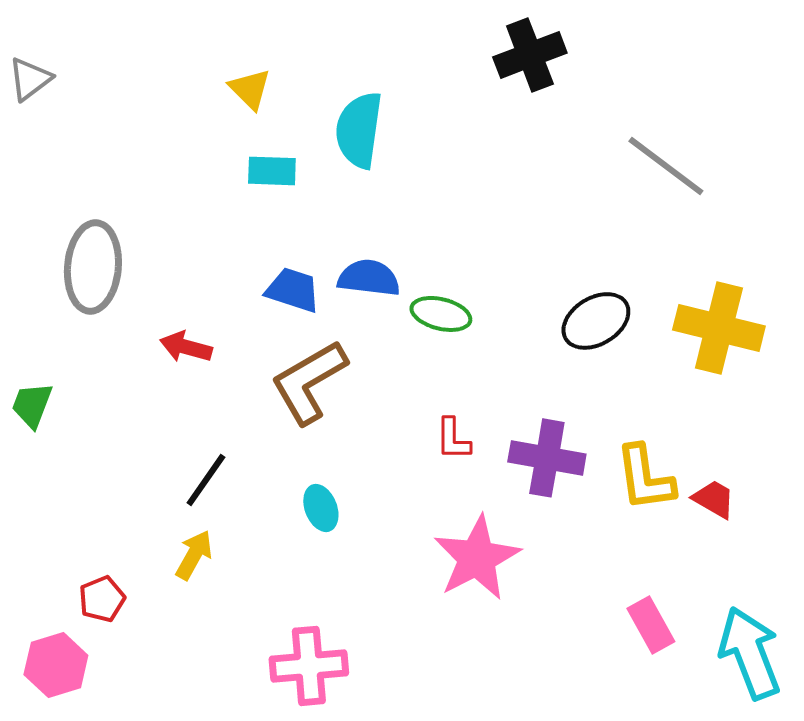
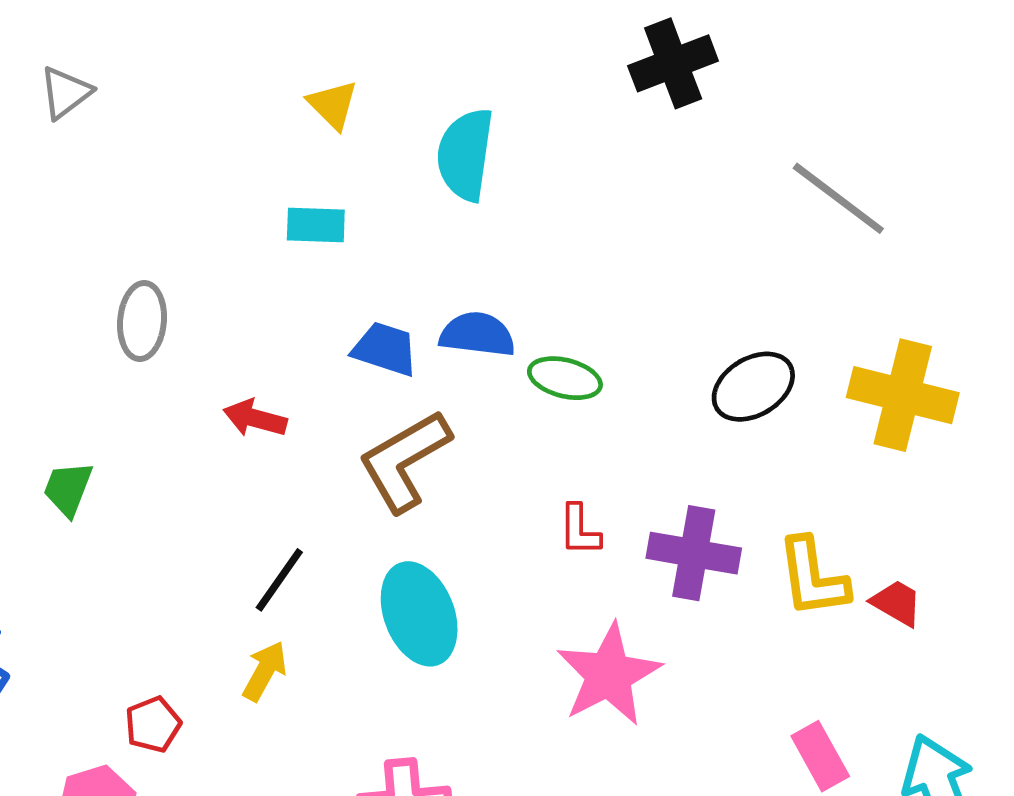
cyan rectangle: (272, 171) -> (316, 225), moved
gray ellipse: (93, 267) -> (142, 321), size x0.7
cyan ellipse: (321, 508) -> (419, 614), size x1.8

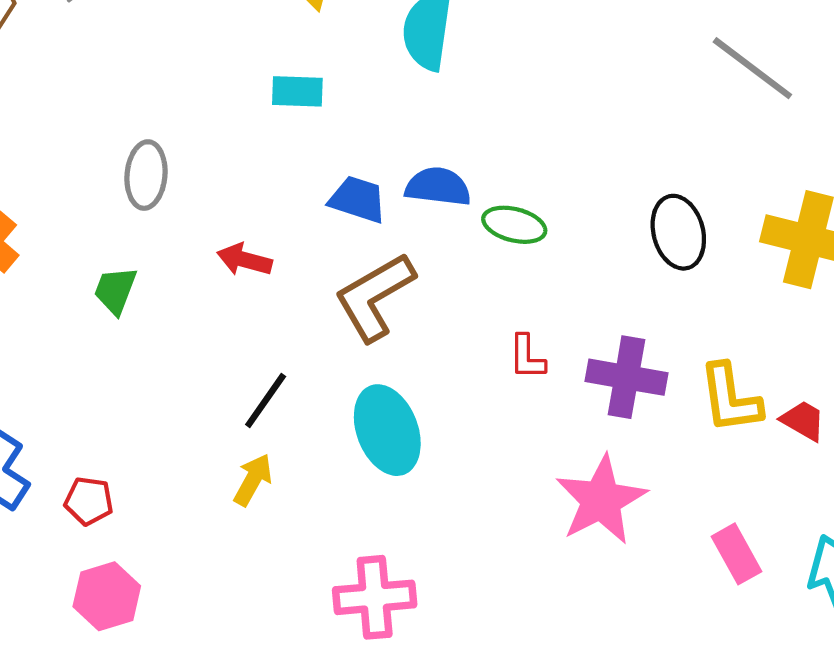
black ellipse: (753, 387) -> (678, 232), turned -74
green trapezoid: (68, 489) -> (115, 290), moved
pink star: (609, 675) -> (601, 500), moved
red pentagon: (153, 724) -> (89, 501), moved, turned 30

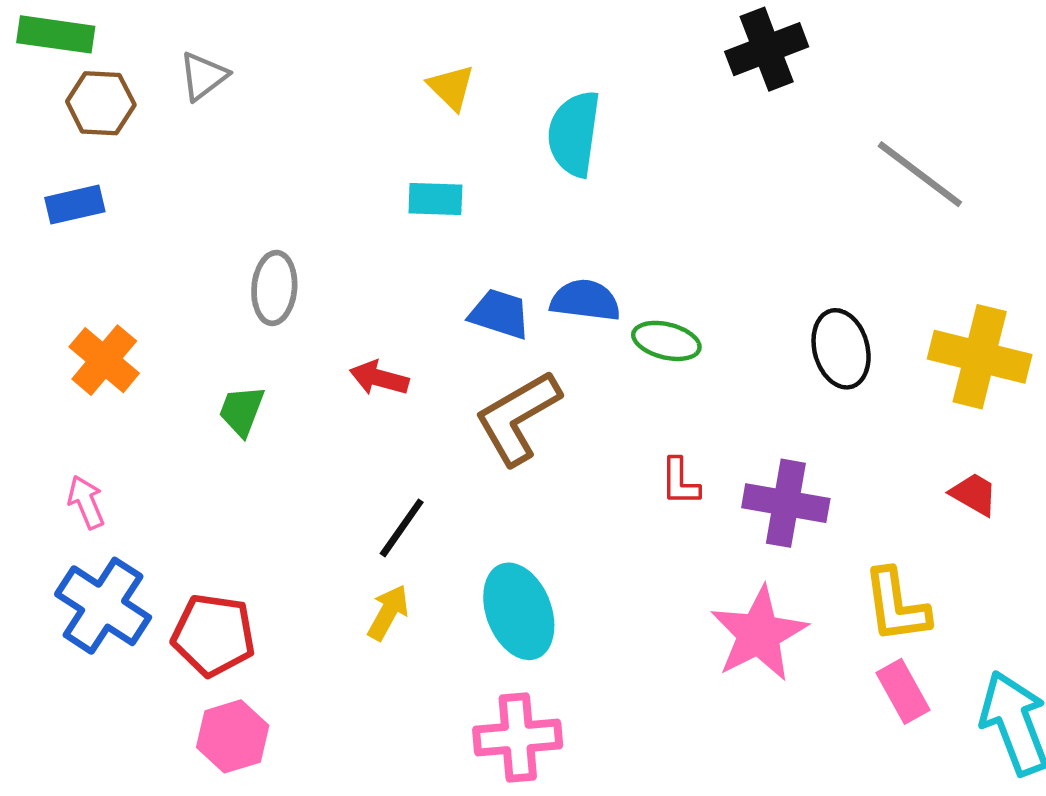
yellow L-shape: (730, 398) -> (896, 606), moved
red trapezoid: (803, 421) -> (974, 494), moved
cyan ellipse: (387, 430) -> (519, 611), moved
red pentagon: (89, 501) -> (213, 635), size x1.6

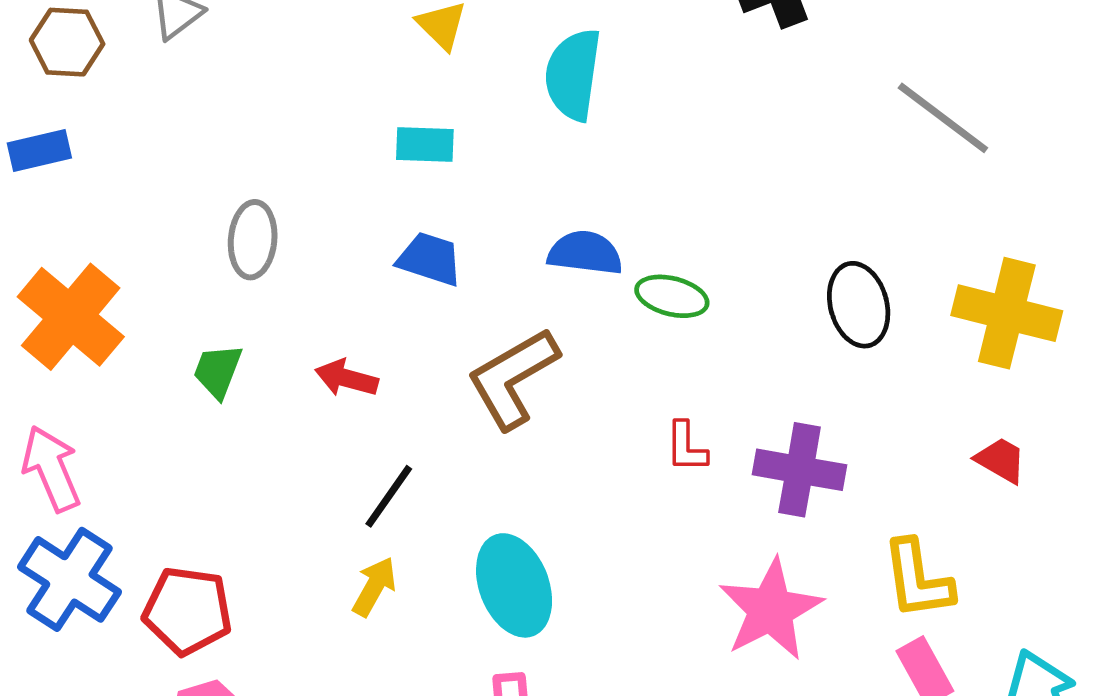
blue trapezoid: (500, 314) -> (430, 259), moved
orange cross: (104, 360) -> (71, 317), size x1.4
red arrow: (379, 378) -> (347, 378), moved
pink arrow: (86, 502) -> (51, 469), size x1.5

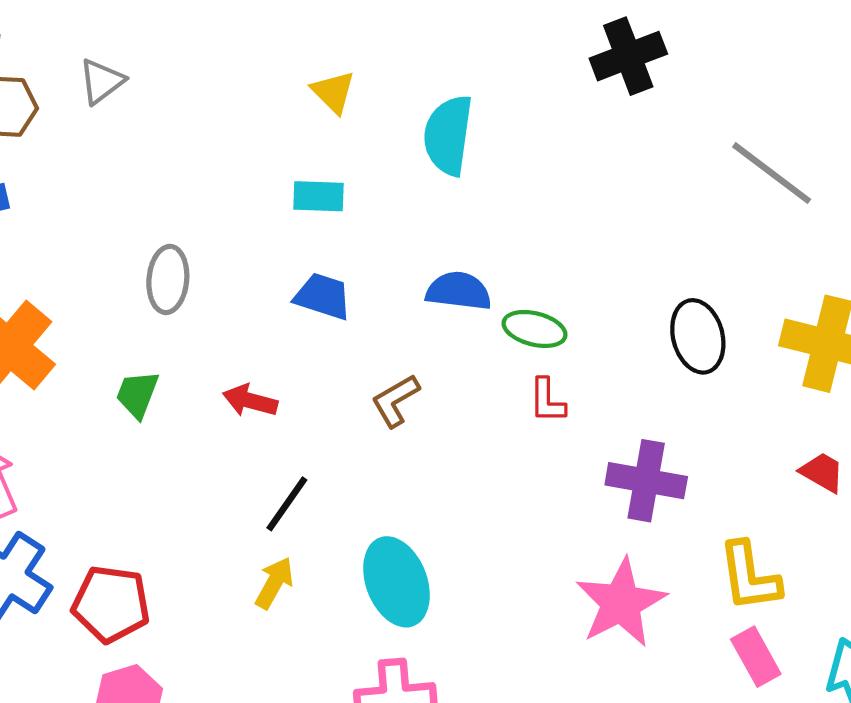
brown L-shape: (513, 378) -> (395, 401), size x0.6
red L-shape: (686, 447) -> (547, 401), moved

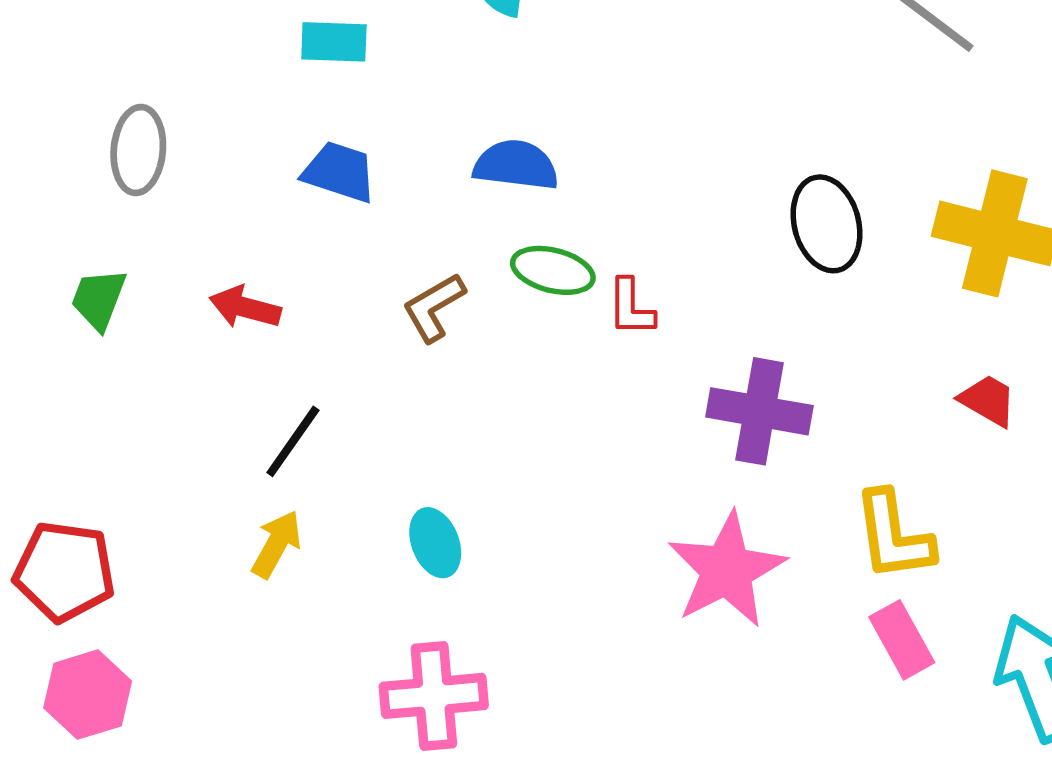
green ellipse: (535, 329) -> (553, 270), moved
cyan ellipse: (396, 582) -> (435, 543), size x0.6

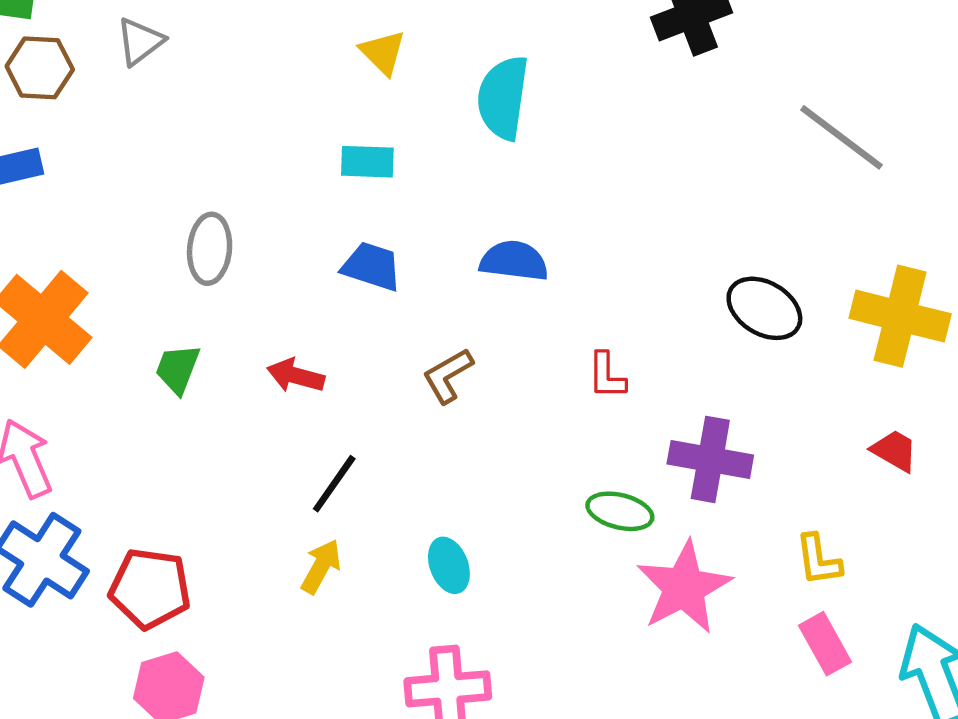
black ellipse: (827, 224) -> (764, 308), turned -44
green ellipse: (553, 270) -> (620, 511), moved
yellow L-shape: (894, 536) -> (818, 560), size x0.7

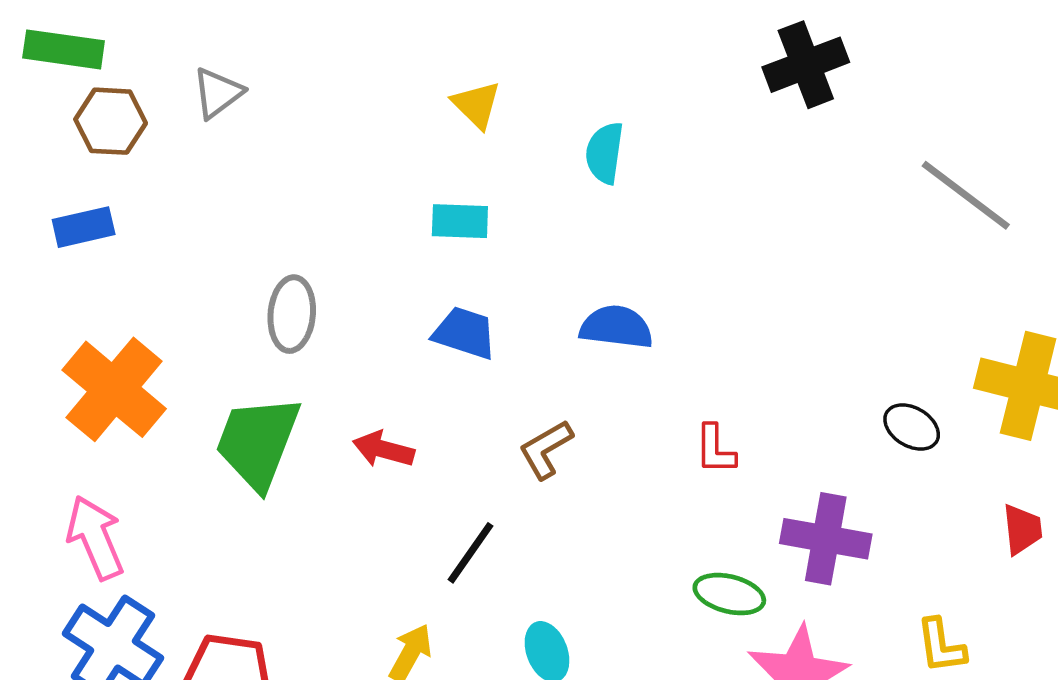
cyan semicircle: (503, 98) -> (605, 153), size x0.7
black ellipse: (764, 308) -> (912, 427), moved, size x0.7
green trapezoid: (178, 369) -> (258, 442), size x1.8
red trapezoid: (895, 451) -> (1022, 529), turned 54
black line: (334, 484) -> (471, 553), moved

